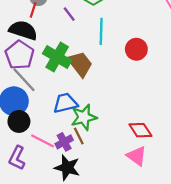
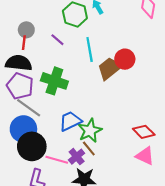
brown trapezoid: (80, 64) -> (110, 68), moved, turned -80
black circle: (19, 121) -> (32, 146), size x1.4

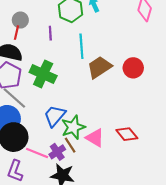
purple line: (57, 40) -> (50, 33), turned 40
red circle: (125, 59) -> (133, 68), moved
blue trapezoid: (70, 121) -> (55, 116), turned -30
pink triangle: (145, 156) -> (95, 138), moved

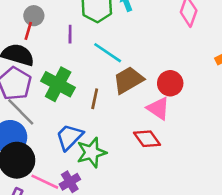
cyan line: (81, 46) -> (108, 53), turned -55
red diamond: (127, 134) -> (147, 139), moved
pink triangle: (95, 138) -> (158, 108), moved
brown line: (70, 145) -> (95, 99), moved, turned 42

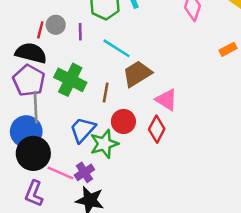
gray circle: (34, 16) -> (56, 25), moved
red circle: (170, 83) -> (123, 121), moved
gray line: (21, 112) -> (36, 107), turned 44
red diamond: (147, 139) -> (157, 129), turned 65

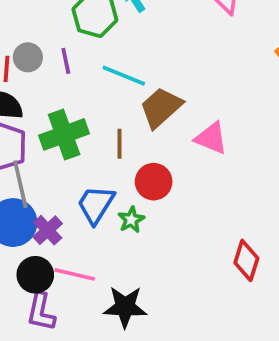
green cross: (70, 80) -> (64, 134), turned -36
red diamond: (157, 129) -> (246, 260), moved
green star: (104, 144) -> (131, 220), size x0.6
black circle: (33, 153) -> (35, 275), moved, size x0.7
purple cross: (84, 172) -> (48, 230), moved

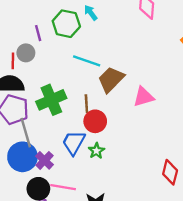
purple line: (66, 61) -> (38, 33), moved
pink triangle: (211, 138) -> (144, 97), turned -35
red circle: (154, 182) -> (95, 121), moved

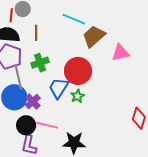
green cross: (51, 100) -> (40, 63), moved, size x0.7
brown line: (86, 104) -> (36, 33), moved
red circle: (95, 121) -> (78, 71), size x1.4

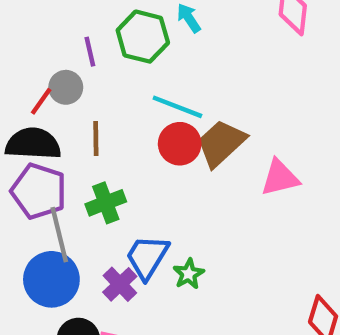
red line: (11, 15) -> (41, 101), turned 32
red circle: (78, 71) -> (180, 144), moved, size x0.7
purple cross: (33, 102) -> (120, 284), moved

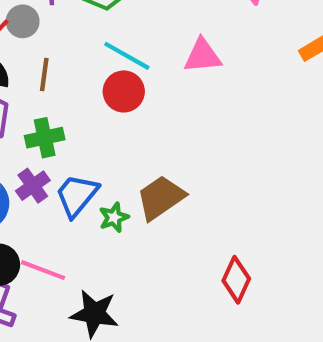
brown trapezoid: (221, 143) -> (161, 198), moved
pink triangle: (280, 178) -> (203, 56), moved
purple cross: (120, 284) -> (33, 186), moved

